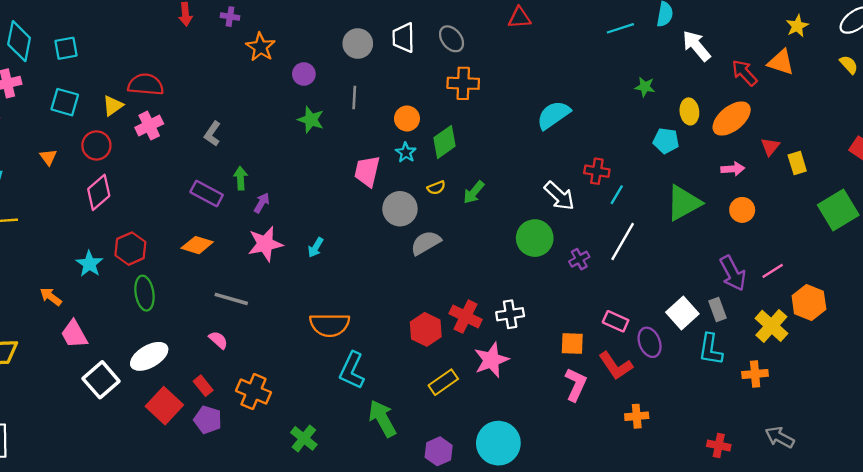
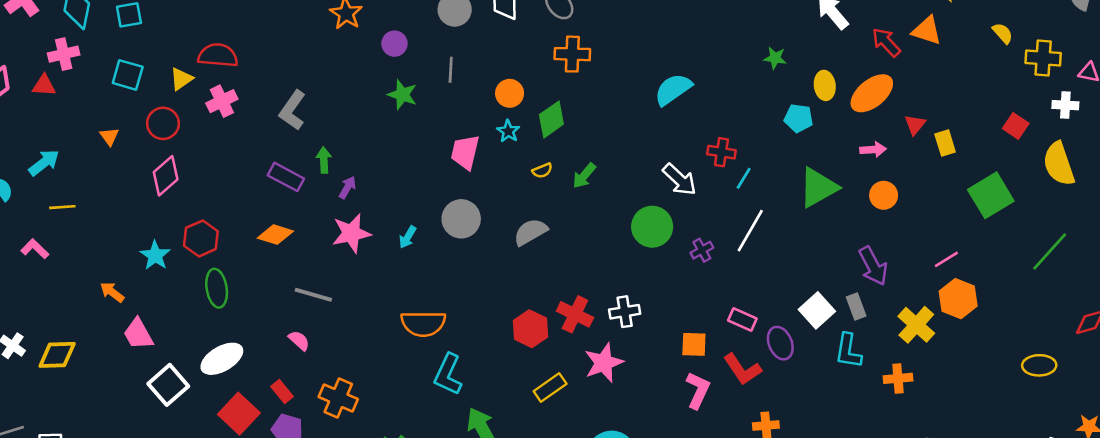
gray L-shape: (212, 134) -> (292, 110), size x1.4
gray circle: (400, 209) -> (461, 219), moved
pink line: (773, 271) -> (946, 259), moved

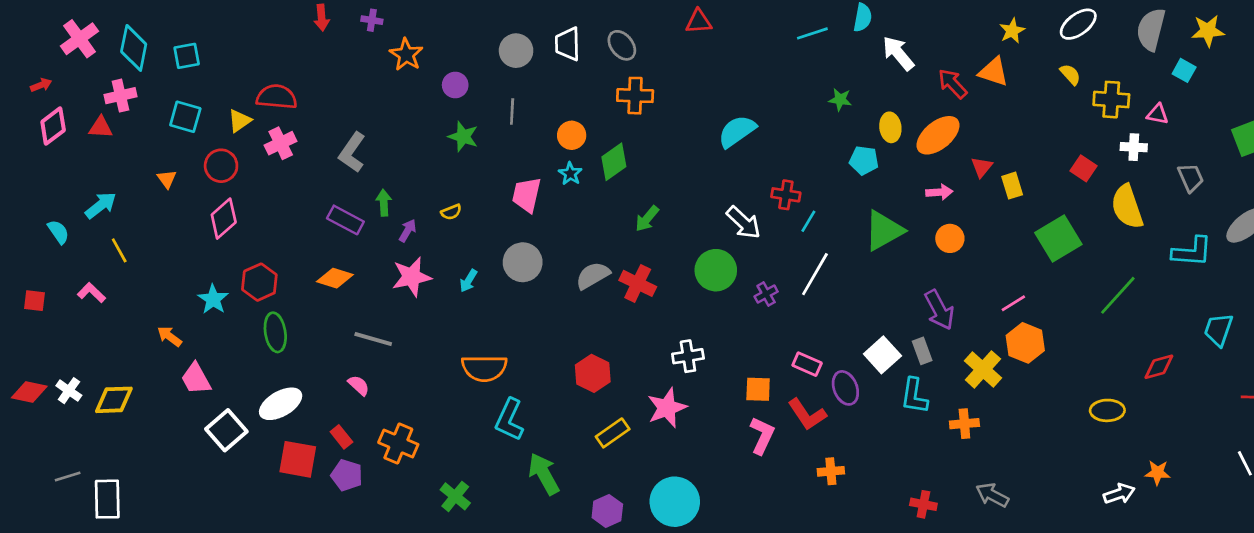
yellow semicircle: (542, 170) -> (451, 212), moved
yellow line: (62, 207) -> (119, 250), turned 65
red cross: (575, 314) -> (638, 283), moved
red square: (239, 414) -> (298, 459), turned -33

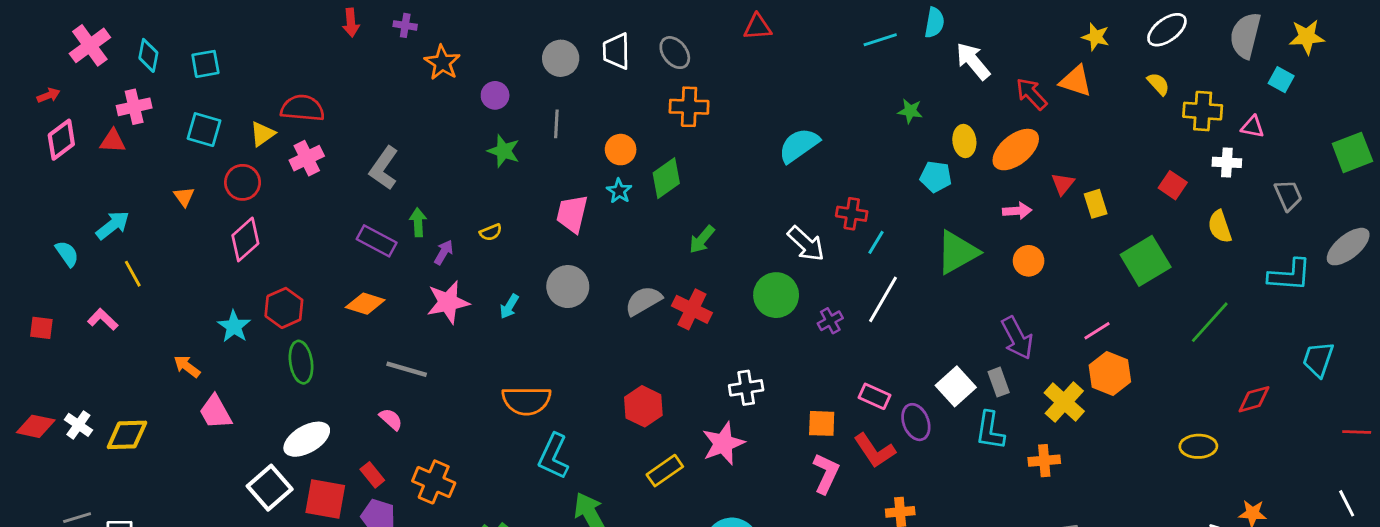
yellow star: (1012, 31) -> (1096, 37), turned -30
cyan diamond: (134, 48) -> (148, 55), size x0.7
yellow semicircle: (1127, 207) -> (1220, 227), size x0.7
white square: (226, 430) -> (270, 488), moved

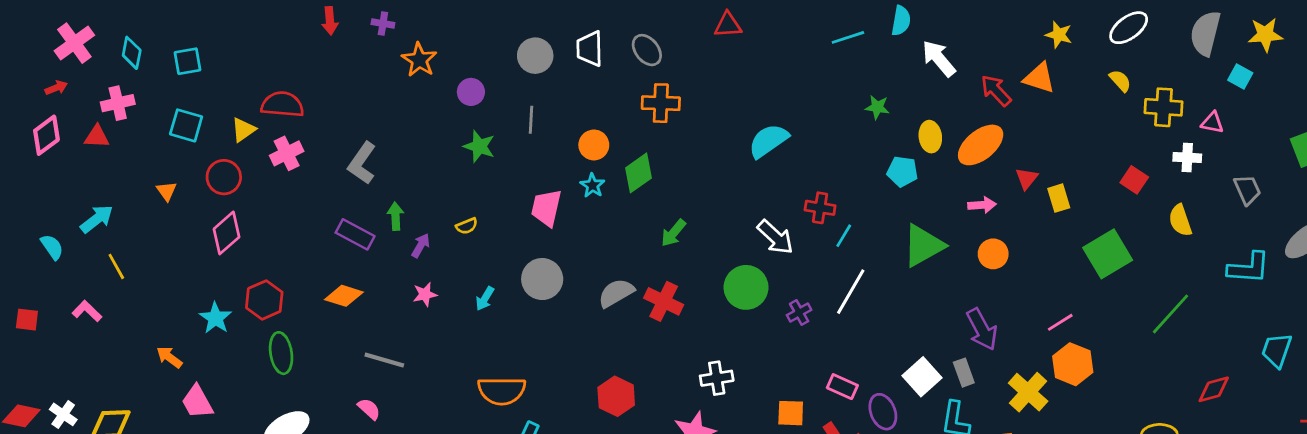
red arrow: (49, 95) -> (56, 88), moved
pink star: (448, 302) -> (425, 294), size x0.6

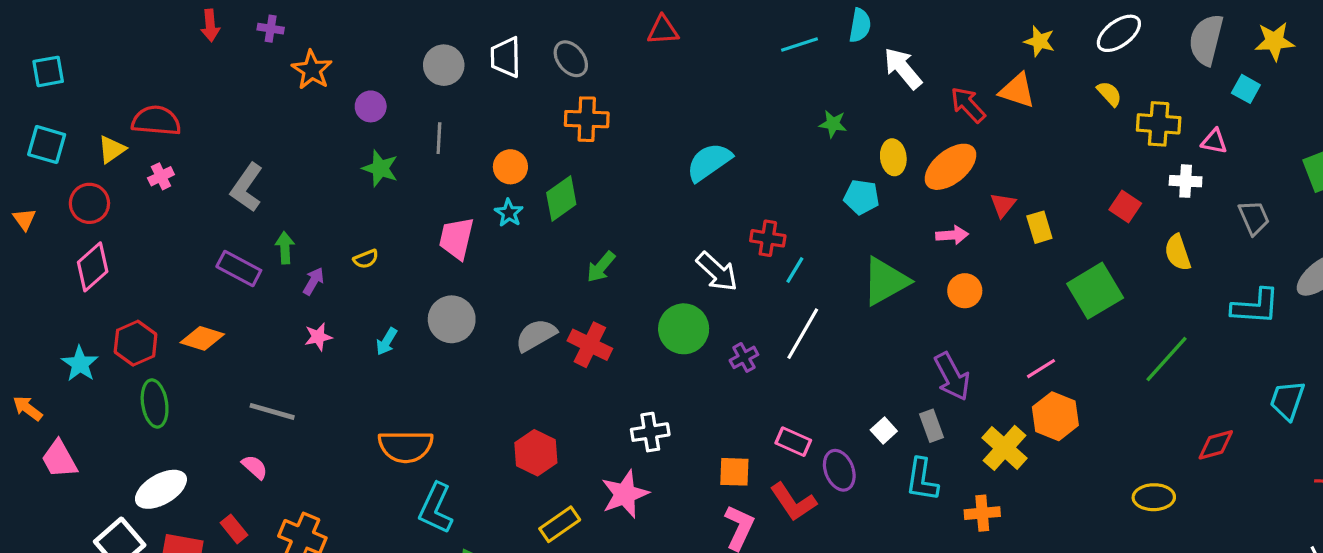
pink cross: (287, 153) -> (161, 176), size x0.7
orange diamond: (344, 296) -> (202, 338), moved
white square: (922, 377) -> (884, 430), size x0.6

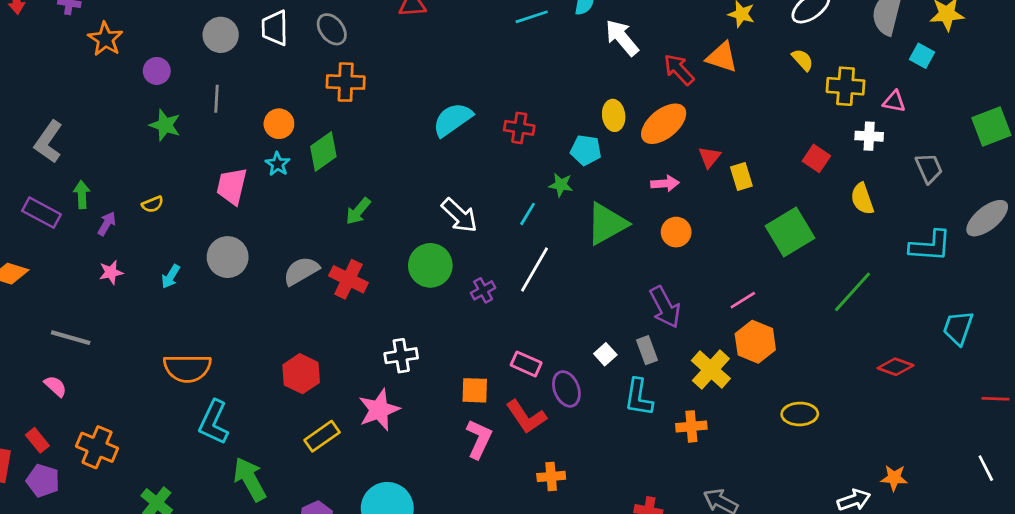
green star: (833, 124) -> (561, 185), moved
red cross: (768, 238) -> (519, 128), moved
red diamond: (1216, 445) -> (896, 367), turned 36
yellow ellipse: (1154, 497) -> (800, 414), moved

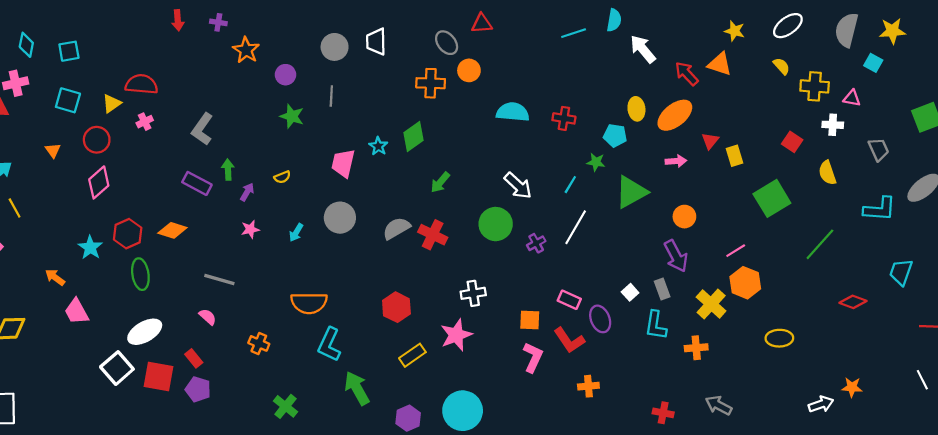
gray ellipse: (332, 29) -> (447, 43), moved
cyan semicircle: (453, 120) -> (513, 112), turned 40
orange circle: (279, 124) -> (469, 70), moved
orange circle: (676, 232) -> (684, 217), moved
orange cross: (97, 447) -> (259, 343), moved, size x0.7

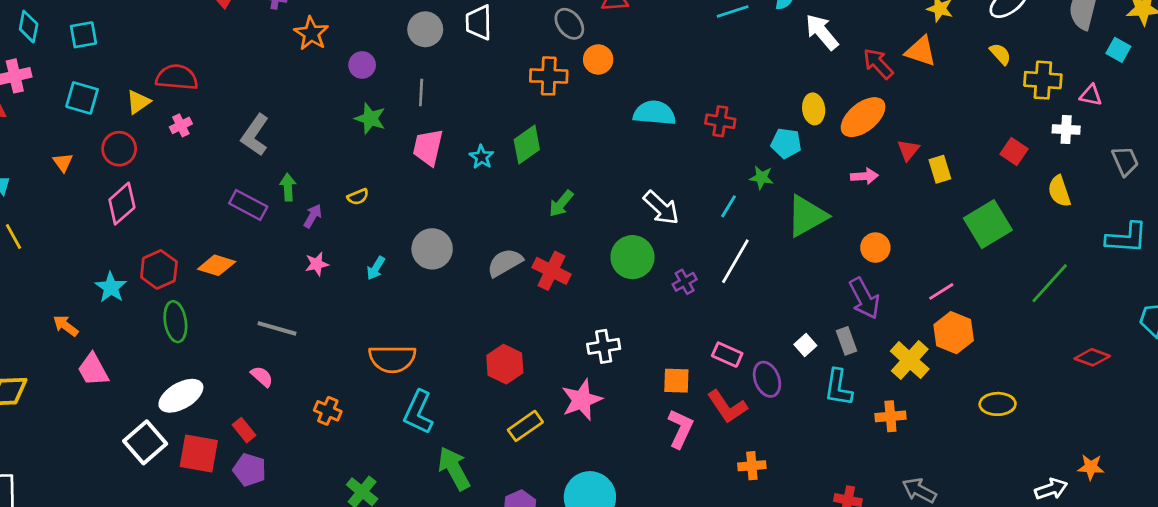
pink trapezoid: (343, 163) -> (428, 147), moved

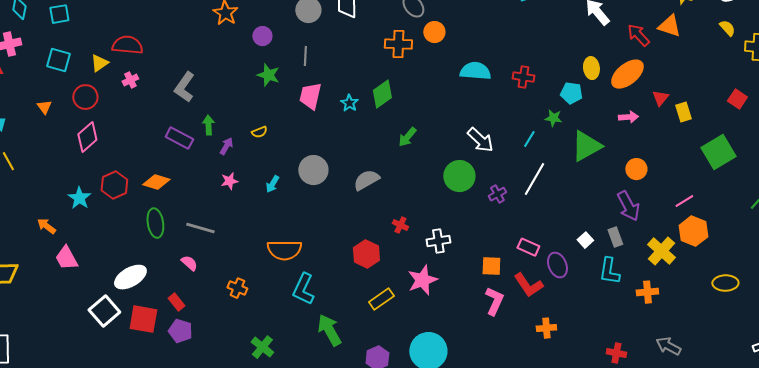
red cross: (551, 271) -> (400, 225), moved, size x0.6
green ellipse: (175, 322) -> (155, 223), moved

